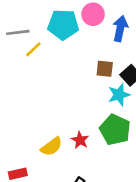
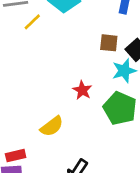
red star: (80, 140) -> (82, 90), moved

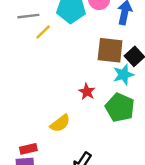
brown square: (109, 43) -> (110, 50), size x1.6

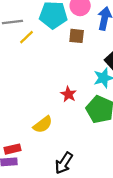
brown square: (110, 50) -> (77, 36), moved, size x0.6

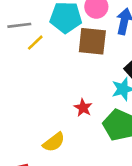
brown square: (77, 36) -> (92, 41), size x1.6

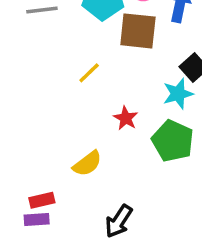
yellow line: (35, 43) -> (89, 73), moved

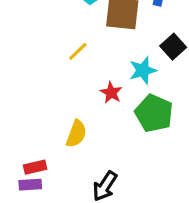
cyan star: (178, 94) -> (143, 70), moved
yellow semicircle: (87, 164) -> (76, 134), turned -32

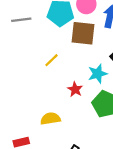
yellow semicircle: (76, 134) -> (50, 119), turned -120

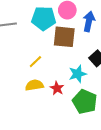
yellow semicircle: (50, 119) -> (34, 85), moved

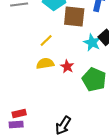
cyan star: (78, 74) -> (92, 42), moved, turned -30

